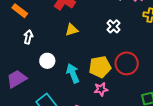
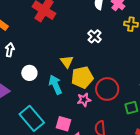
yellow triangle: (72, 30) -> (67, 62), moved, turned -48
red circle: (127, 63) -> (107, 89), moved

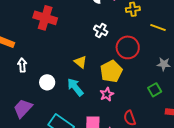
yellow pentagon: (82, 77) -> (111, 71), moved
red circle: (107, 89) -> (128, 47), moved

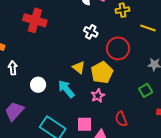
yellow triangle: (80, 62) -> (79, 67), moved

